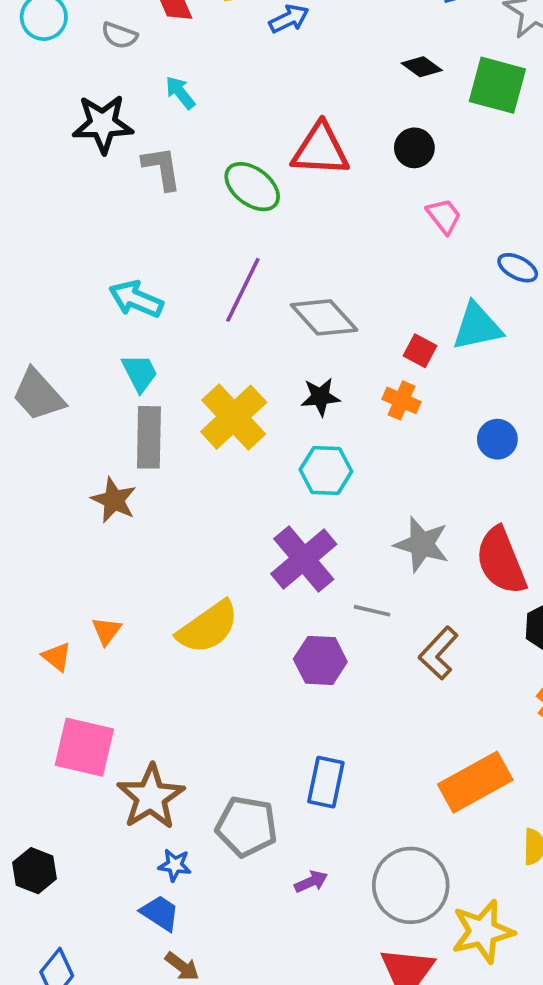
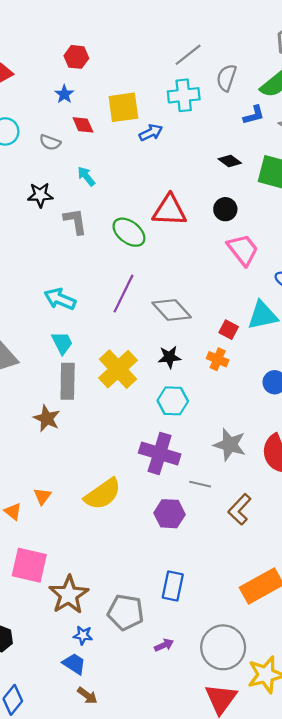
black star: (103, 124) -> (40, 195), size x0.7
pink trapezoid: (444, 216) -> (243, 250), size x1.5
purple cross: (304, 559) -> (160, 453), turned -33

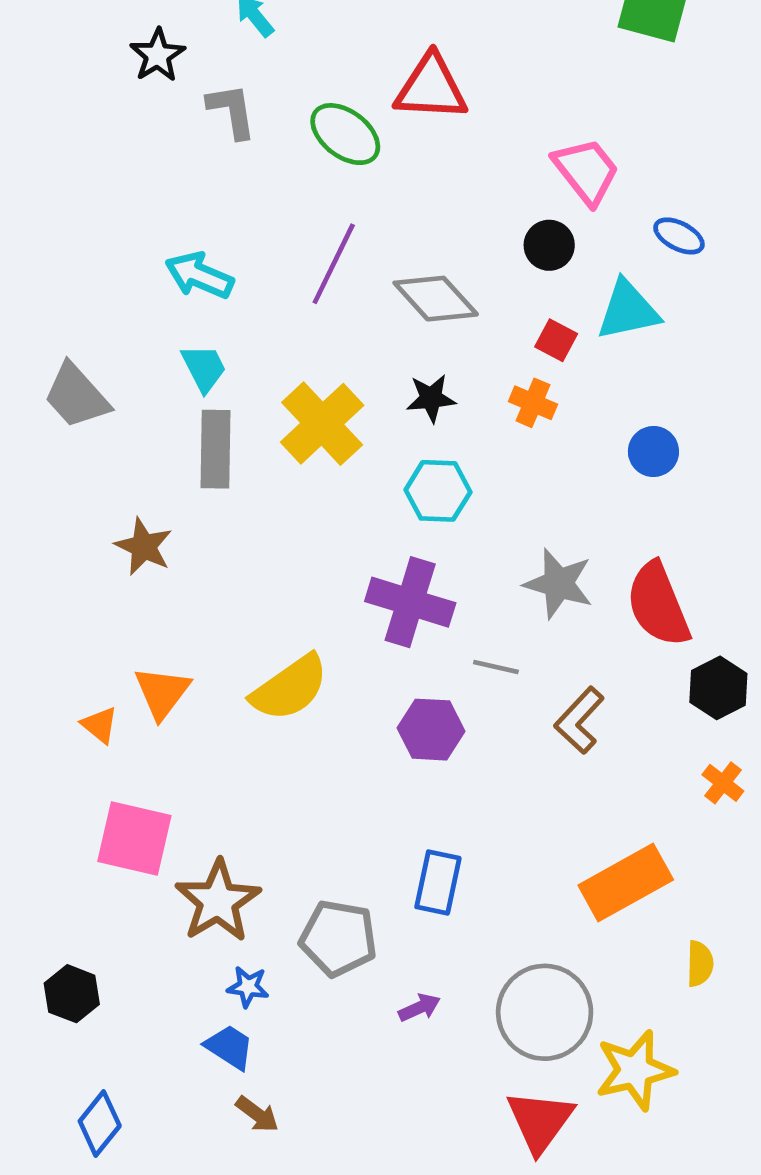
black star: (40, 195) -> (158, 55), turned -30
black circle: (225, 209) -> (549, 245), moved
brown star: (47, 418) -> (144, 547), moved
orange triangle: (42, 496) -> (162, 692), size x1.5

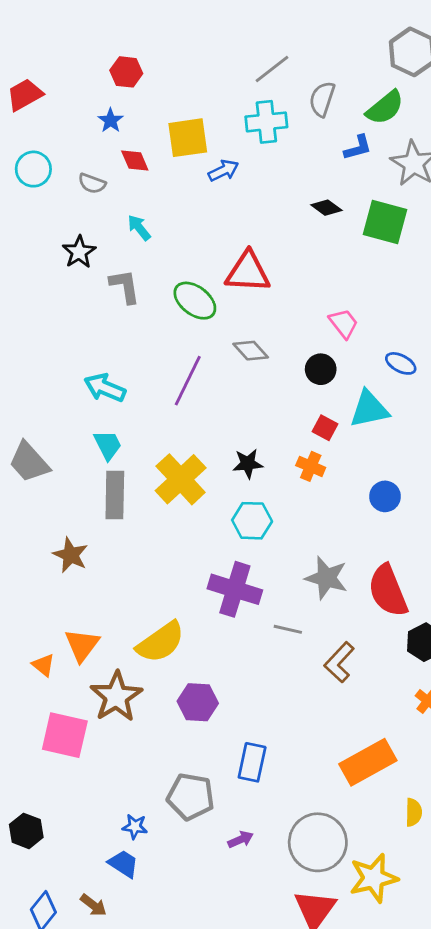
pink trapezoid: (586, 171) -> (344, 323), size x0.7
gray diamond: (436, 299) -> (251, 351), moved, size x0.7
purple hexagon: (431, 730) -> (198, 702), moved
brown star: (218, 901) -> (116, 697), moved
brown arrow: (257, 1114) -> (93, 905), moved

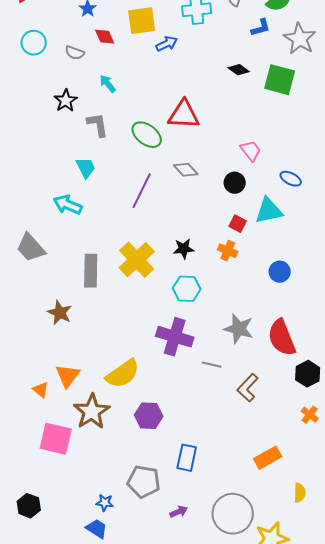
cyan arrow: (105, 388) -> (68, 205), moved
cyan trapezoid: (108, 445) -> (86, 168), moved
orange rectangle: (368, 762) -> (268, 458), size x0.7

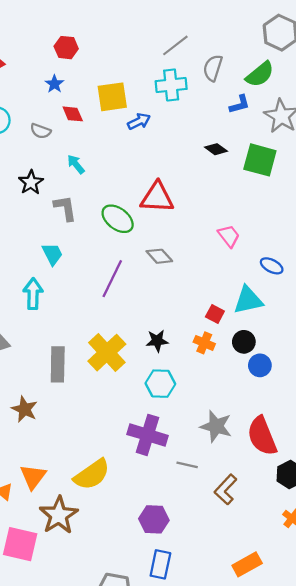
black circle: (235, 183) -> (244, 342), moved
cyan arrow: (68, 205) -> (33, 294), turned 68
purple hexagon: (149, 416) -> (154, 519), moved

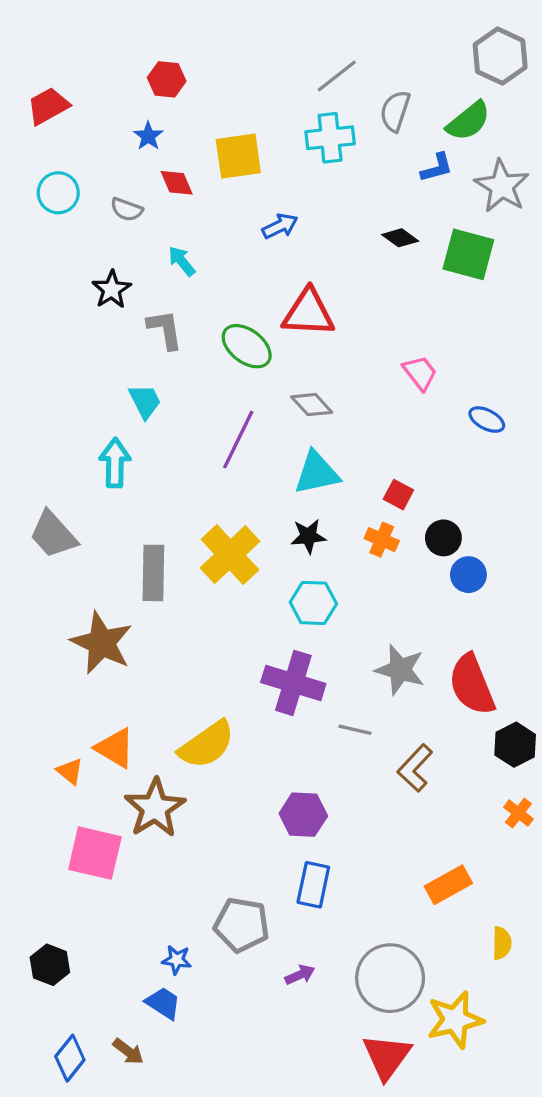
blue arrow: (139, 121) -> (280, 226), moved
cyan triangle: (248, 300) -> (317, 473), moved
brown star: (24, 409) -> (102, 643), size x1.5
orange triangle: (33, 477) -> (115, 748), turned -36

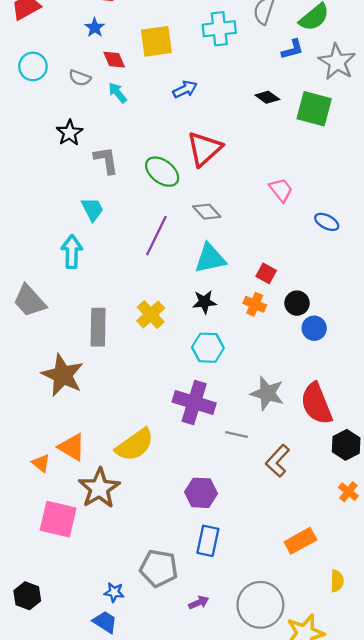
cyan arrow: (182, 261) -> (118, 93), moved
red triangle: (308, 313) -> (204, 149), turned -45
yellow cross: (230, 555) -> (151, 315), size x0.7

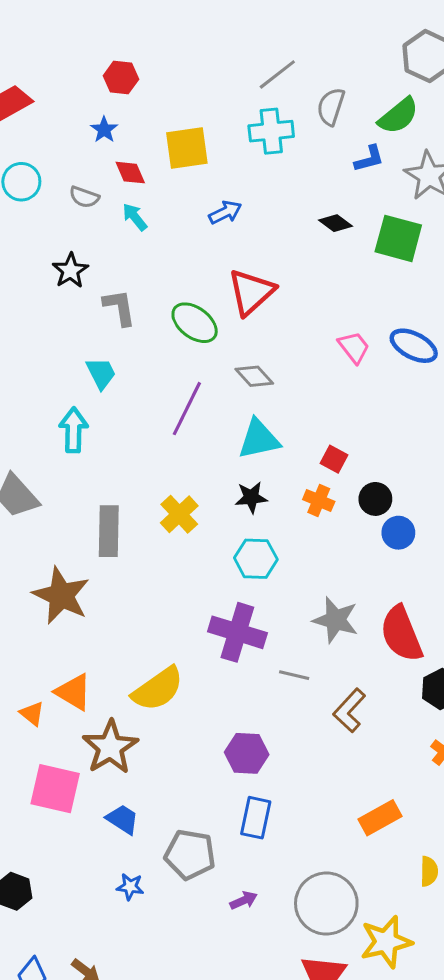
blue ellipse: (327, 222) -> (414, 346), moved, size x1.4
blue trapezoid: (105, 622) -> (123, 819), moved

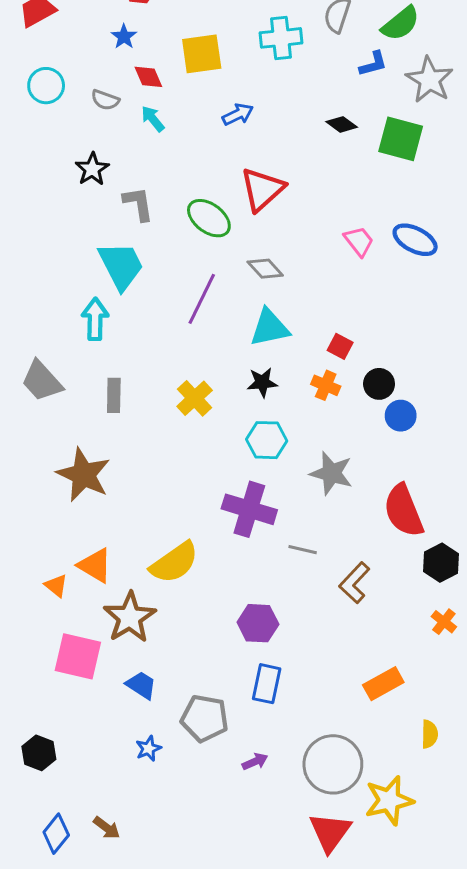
cyan trapezoid: (101, 373) -> (121, 266), size x1.6
gray rectangle: (109, 531) -> (114, 395), moved, size x0.7
gray star: (336, 620) -> (331, 473), moved
blue star: (130, 887) -> (148, 749), turned -30

